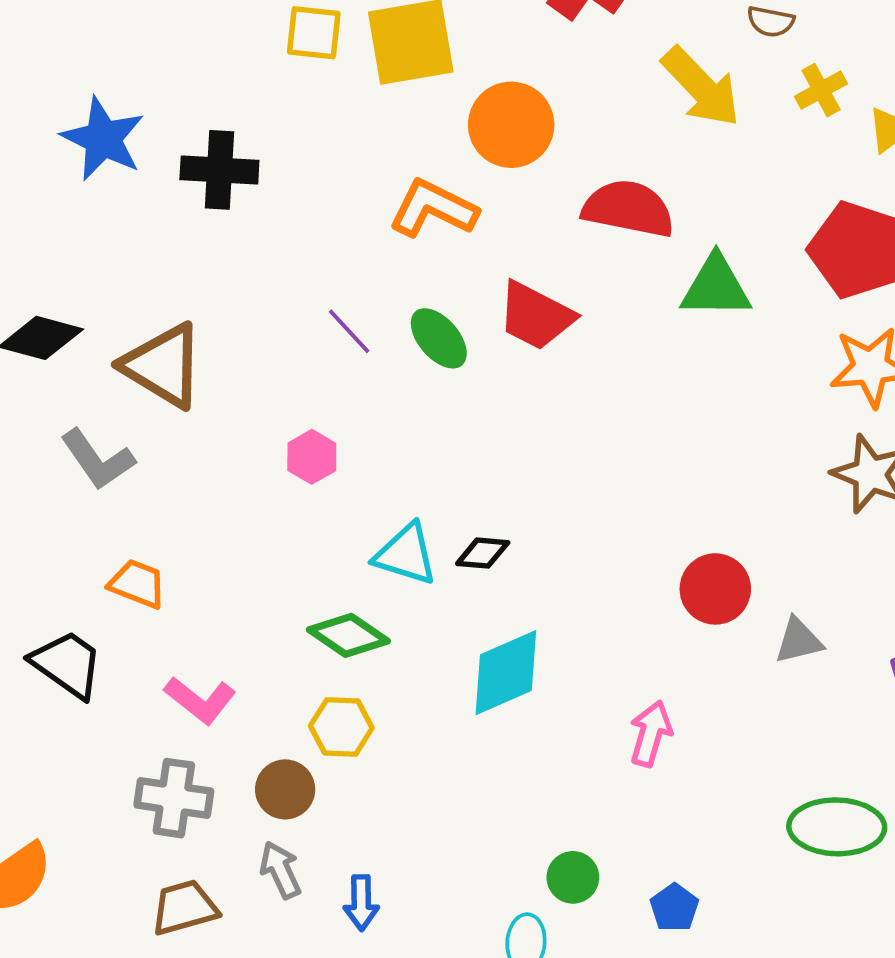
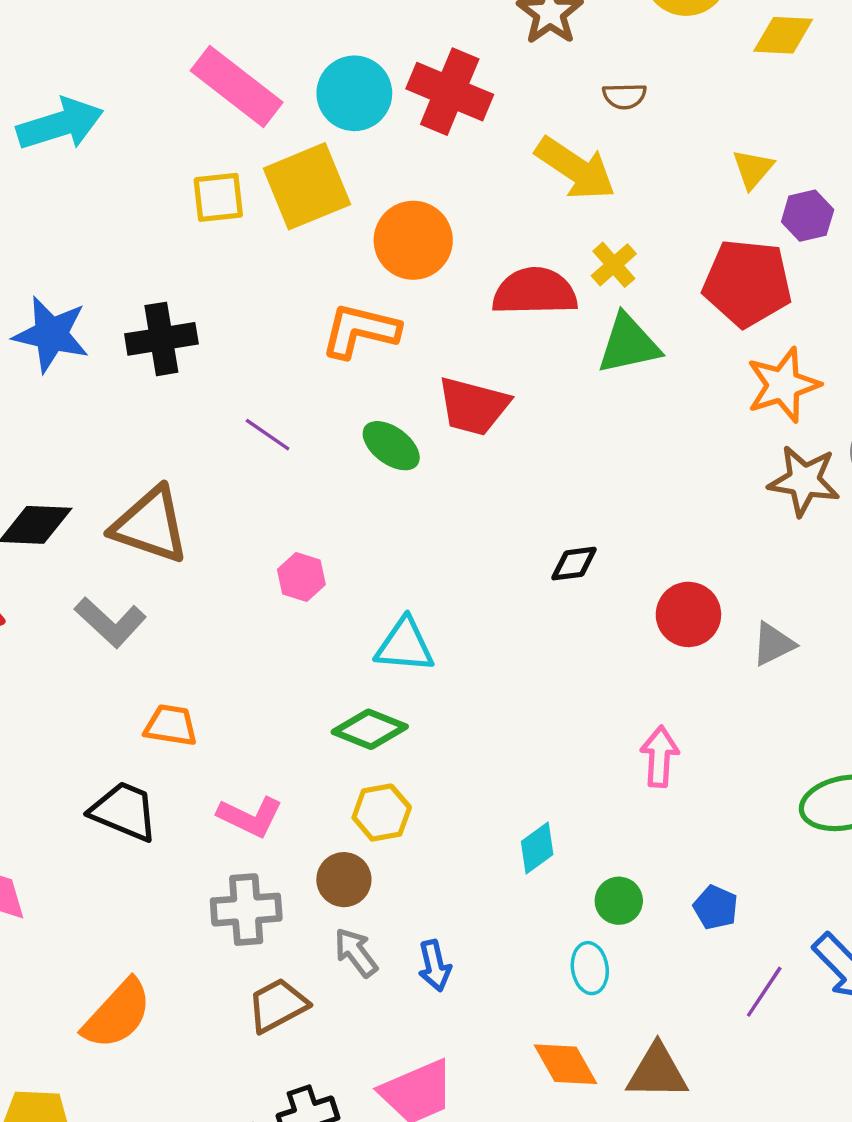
yellow cross: (821, 90) -> (614, 265), moved
purple line: (349, 331) -> (268, 435), moved
black diamond: (483, 553) -> (574, 564), moved
cyan diamond: (506, 673) -> (537, 848), moved, size x0.6

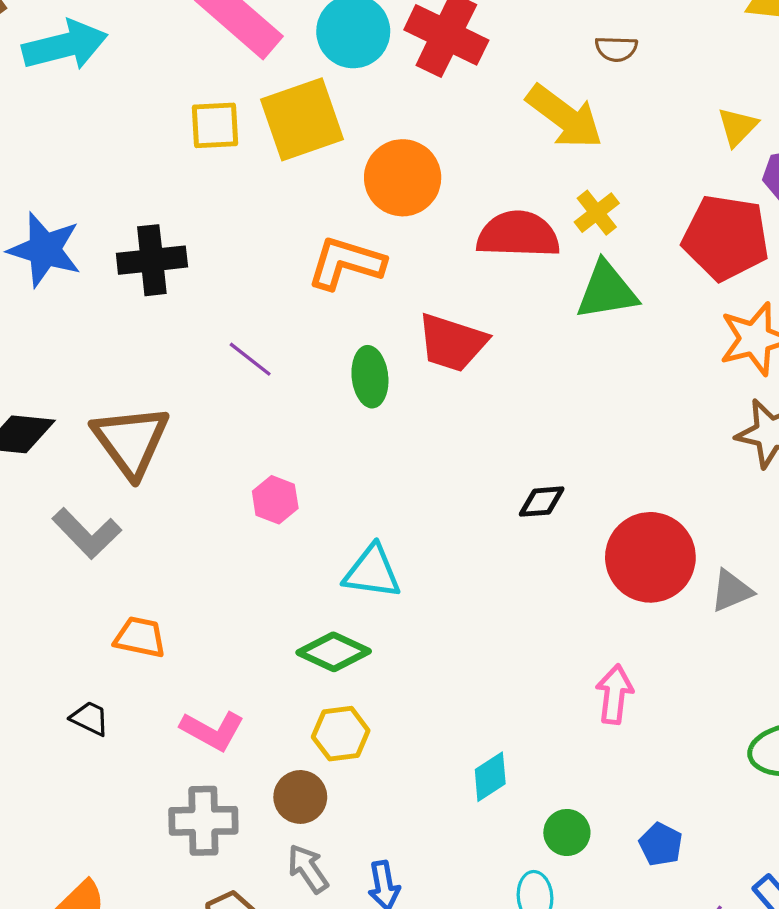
green ellipse: (391, 446) -> (370, 377), turned 44
brown triangle: (150, 525) -> (131, 441), turned 32
red circle: (688, 614) -> (650, 557), size x1.4
black trapezoid: (124, 811) -> (90, 718), size x0.6

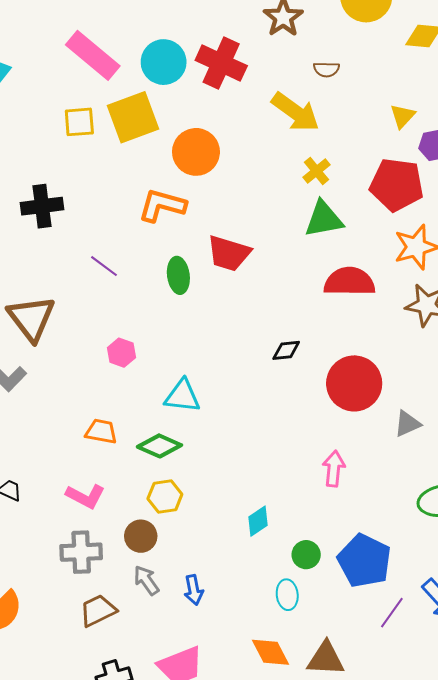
red semicircle: (518, 234) -> (349, 282), moved
gray triangle: (731, 591) -> (407, 424), moved
orange trapezoid: (140, 637) -> (101, 432), moved
blue pentagon: (661, 844) -> (364, 561), size x2.0

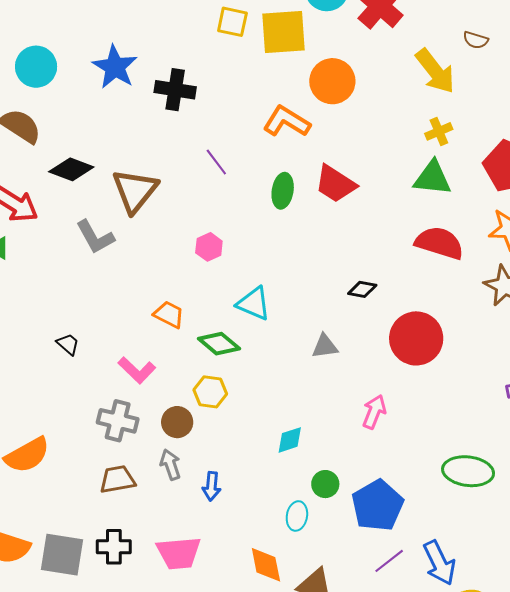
gray triangle: (407, 424) -> (325, 346), moved

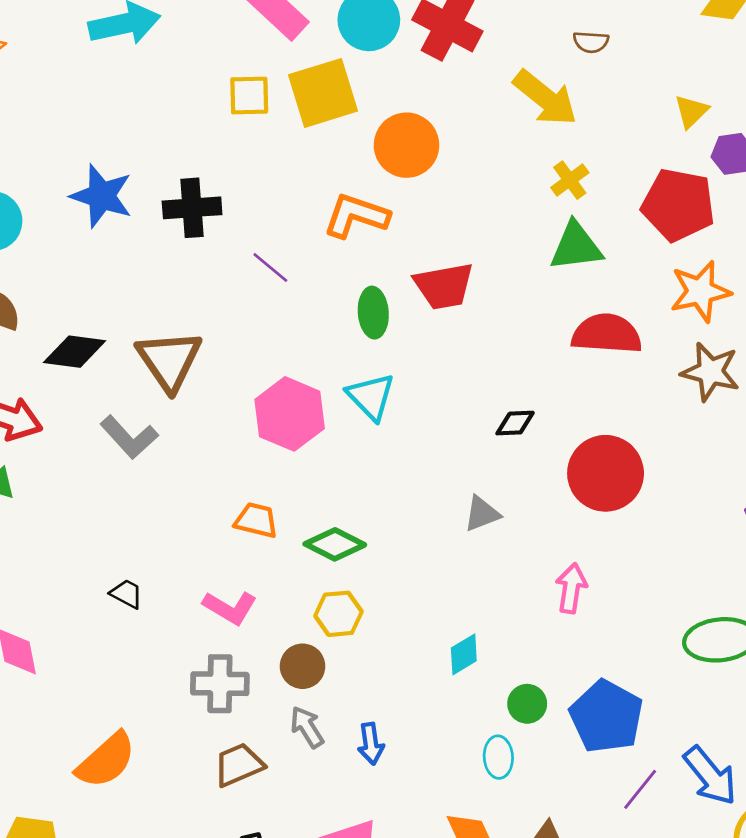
purple line: (216, 162) -> (270, 267), moved
red trapezoid: (335, 184) -> (444, 286), turned -30
pink hexagon: (209, 247) -> (290, 414), size x1.8
cyan triangle: (254, 304) -> (371, 397), moved, turned 36

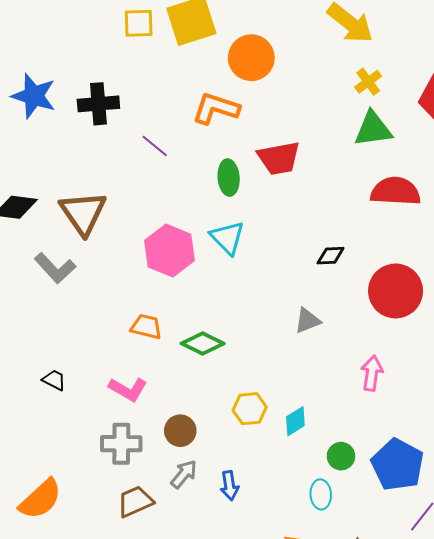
yellow hexagon: (338, 614) -> (250, 409), moved
gray arrow: (307, 727) -> (184, 474), turned 72

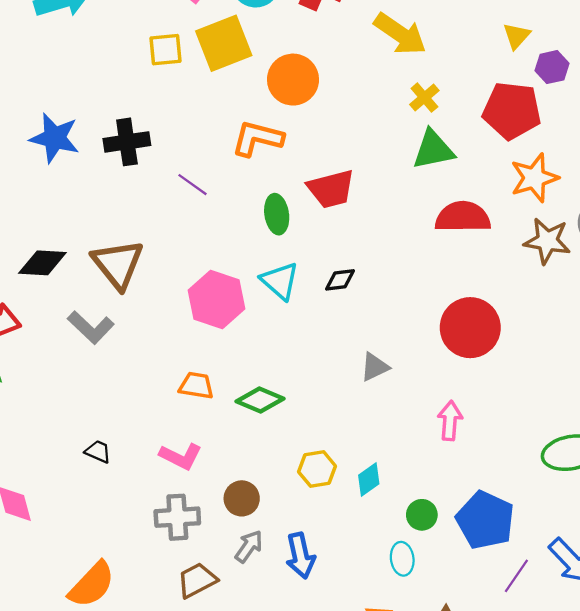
black diamond: (331, 256) -> (340, 280), moved
blue arrow: (230, 486) -> (300, 556), size x1.4

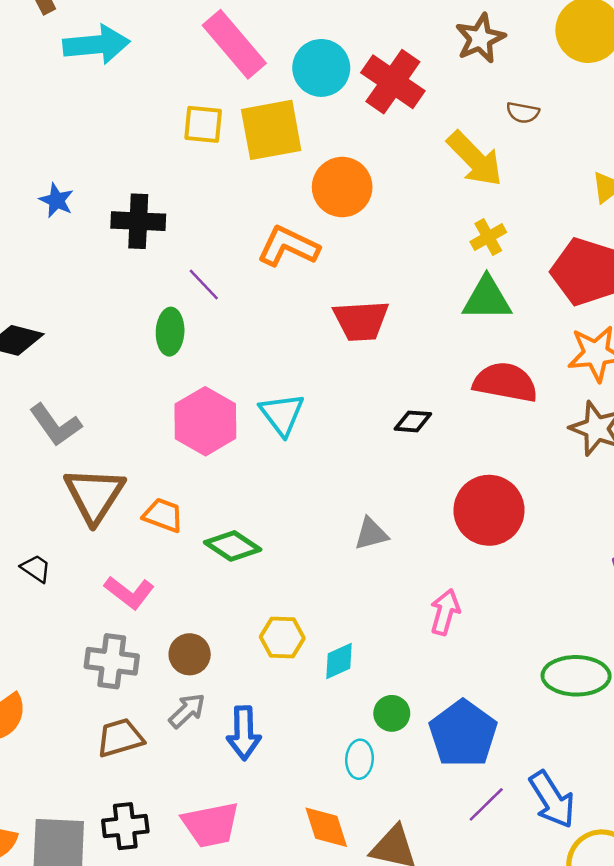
blue star: (55, 138) -> (57, 200), size x0.6
green ellipse: (277, 214) -> (170, 332), moved
brown triangle: (118, 264) -> (94, 495), moved
black diamond: (340, 280) -> (413, 421), moved

